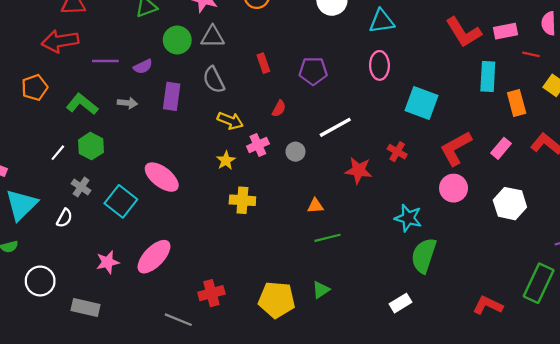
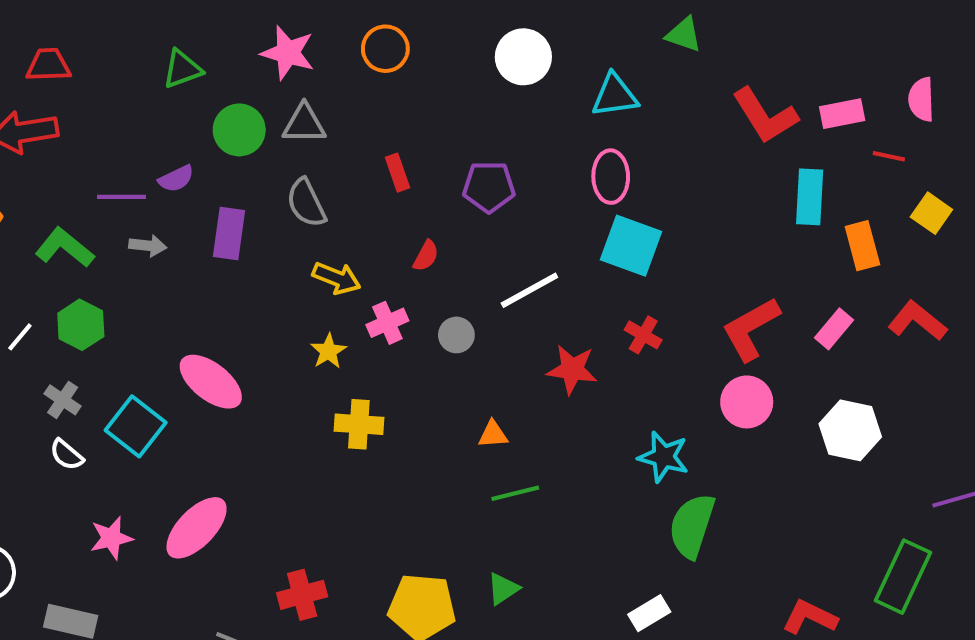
purple line: (105, 61) -> (121, 197), moved
cyan square: (421, 103) -> (631, 246), moved
white semicircle: (64, 218) -> (67, 455), moved, turned 102

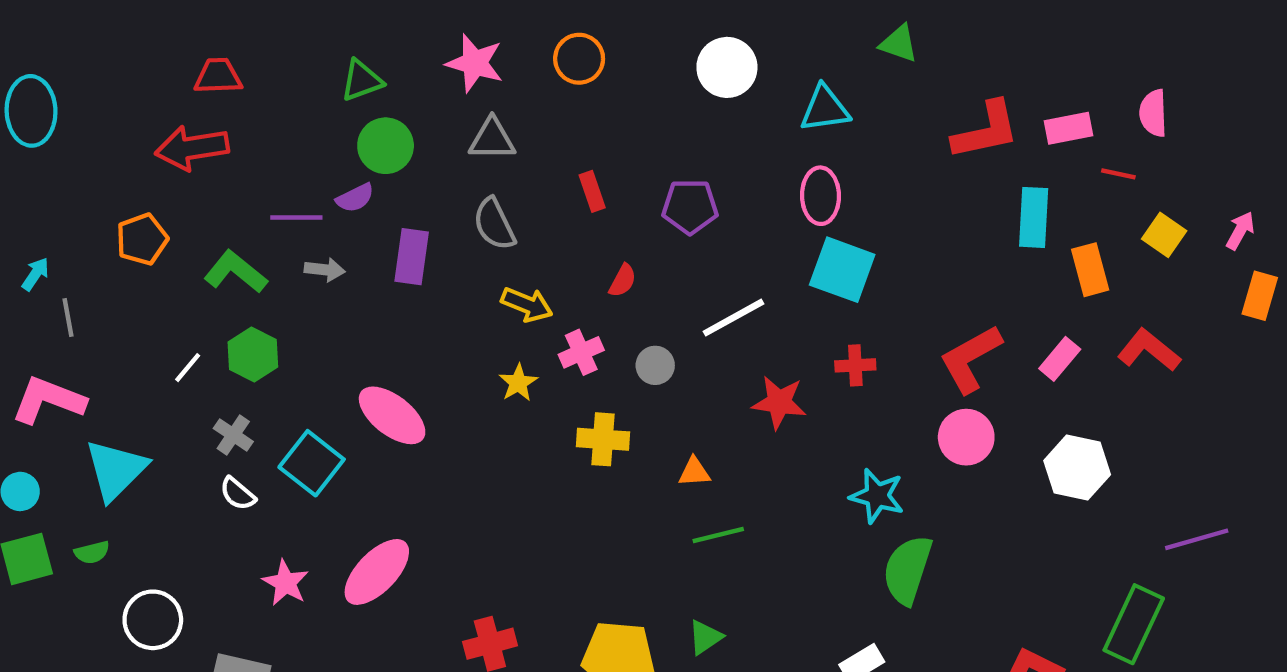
red L-shape: (765, 116) -> (986, 130), turned -70
green circle: (239, 130) -> (386, 146), moved
red cross: (643, 335) -> (855, 365), turned -33
yellow cross: (359, 424) -> (603, 439), moved
pink star: (111, 538) -> (285, 583), turned -30

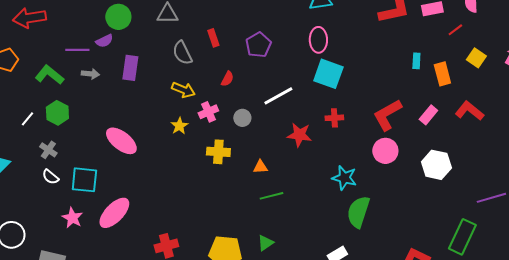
red line: (1118, 174) -> (455, 30), turned -49
purple pentagon: (690, 207) -> (258, 45), turned -30
cyan rectangle: (1034, 217) -> (416, 61), moved, size x0.6
gray semicircle: (494, 224) -> (182, 53), moved
cyan square: (312, 463) -> (84, 180), moved, turned -32

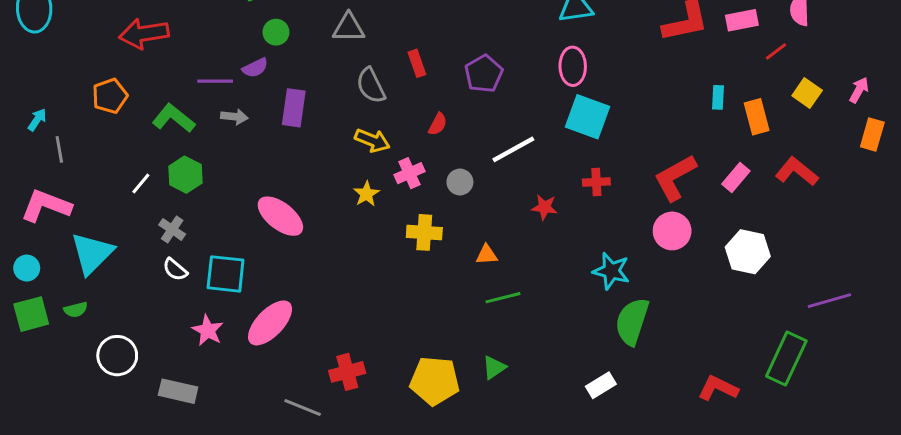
green circle: (118, 17) -> (276, 32), size x0.7
red star: (299, 135) -> (544, 207), size x0.7

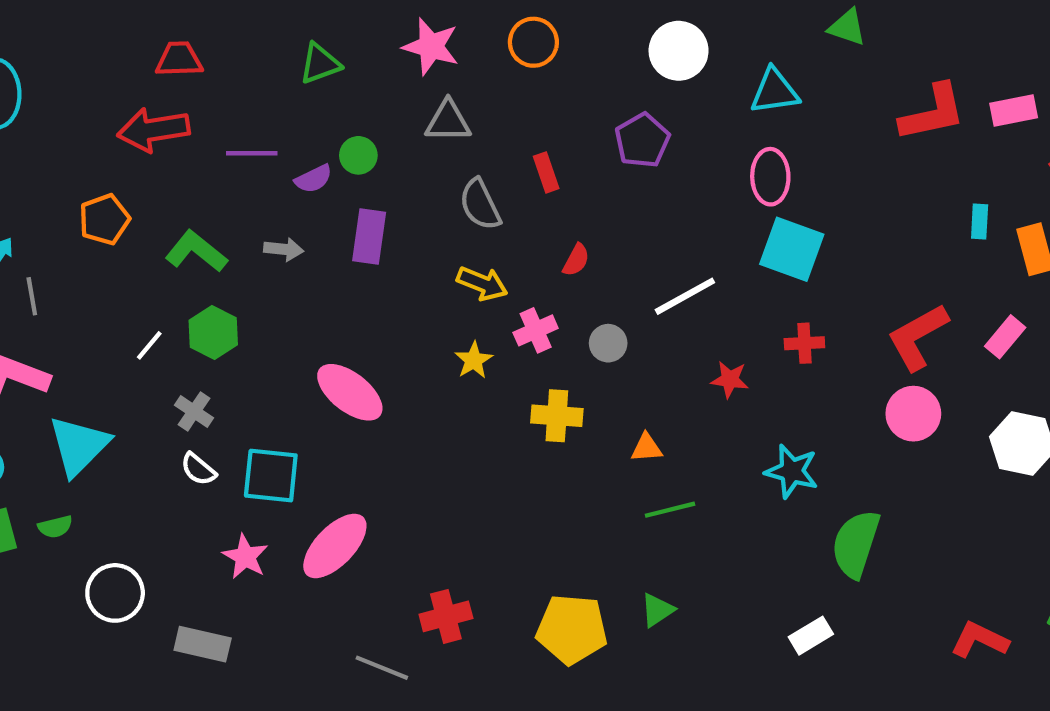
green circle: (276, 32) -> (358, 155), moved
purple pentagon: (484, 74) -> (642, 140), moved
purple line: (215, 81) -> (252, 153), moved
cyan star: (611, 271) -> (792, 471), moved

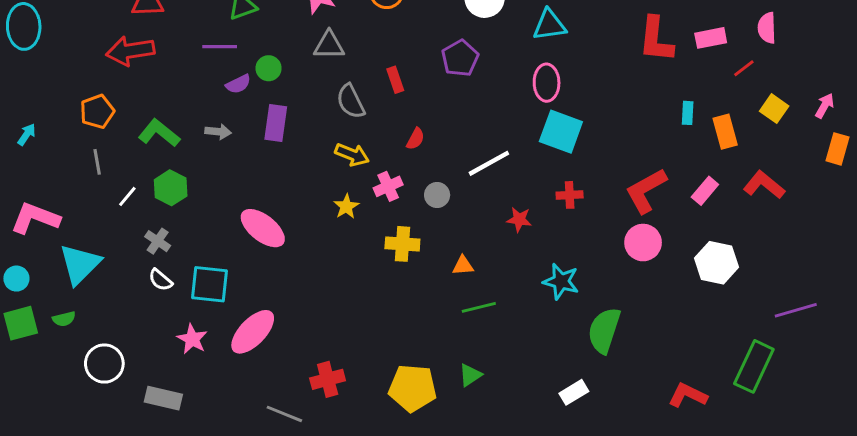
red L-shape: (933, 113) -> (656, 39), turned 108
purple line: (252, 153) -> (220, 47), moved
gray line: (32, 296) -> (97, 162), moved

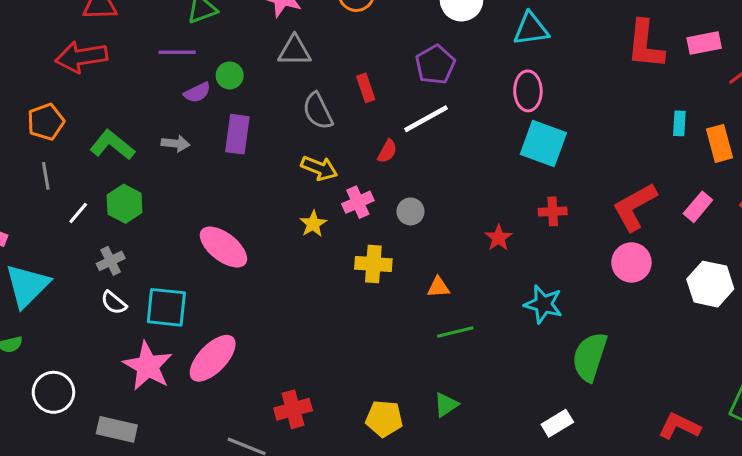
white line: (489, 163) -> (426, 119), moved
red star: (519, 219) -> (499, 238), turned 30
gray cross: (158, 241) -> (111, 261), turned 30
pink star: (192, 339) -> (148, 366), size x1.5
yellow pentagon: (413, 388) -> (384, 419), size x0.7

